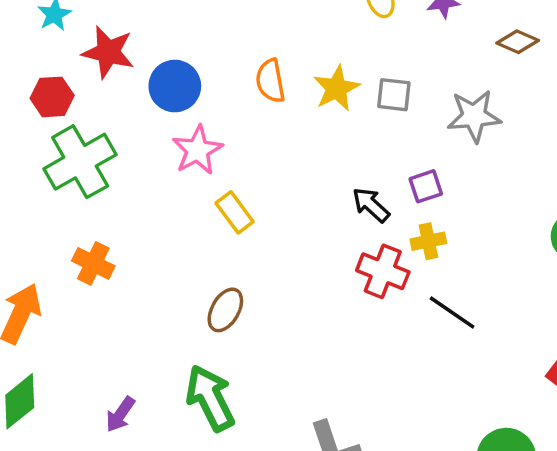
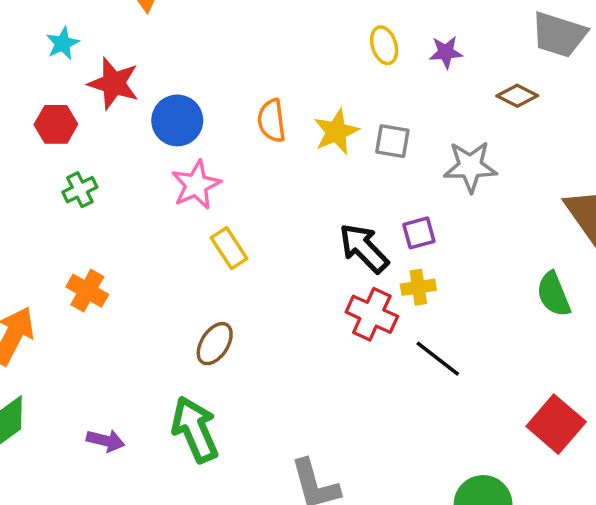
green cross: (80, 162) -> (80, 190), size x0.5
black arrow: (371, 205) -> (364, 248), size x1.4
purple arrow: (120, 414) -> (106, 441), turned -114

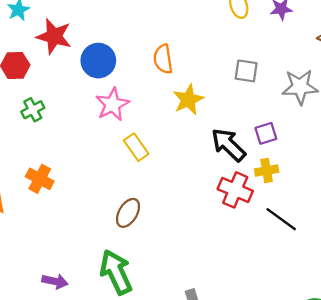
yellow star: (336, 132) -> (188, 100), moved

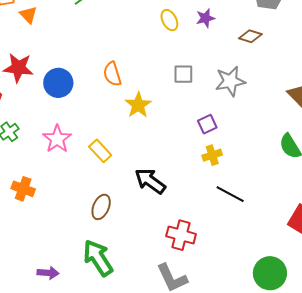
pink star: (112, 104) -> (57, 139), moved
black arrow: (228, 145) -> (150, 181), moved
red cross: (235, 190) -> (181, 235), moved

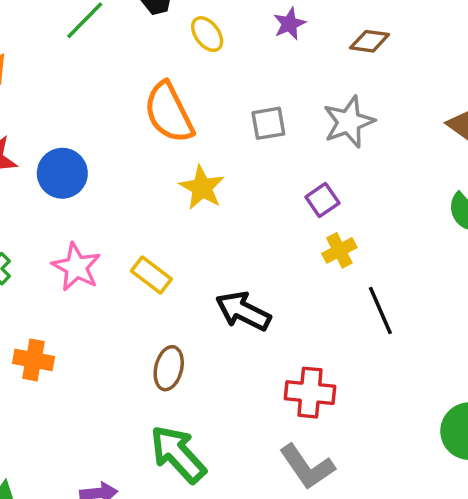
yellow ellipse: (169, 20) -> (207, 34), moved
orange semicircle: (112, 74) -> (169, 113), moved, size x1.5
black line: (230, 194) -> (380, 310), turned 48

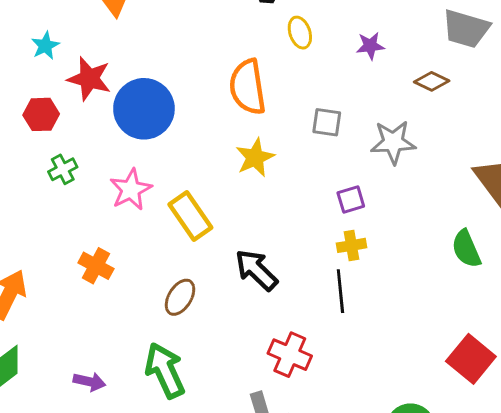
blue circle: (62, 173) -> (144, 109), size x1.4
yellow rectangle: (151, 275) -> (190, 216), size x1.4
black line: (380, 310) -> (340, 291), moved
orange cross: (33, 360) -> (96, 266), moved

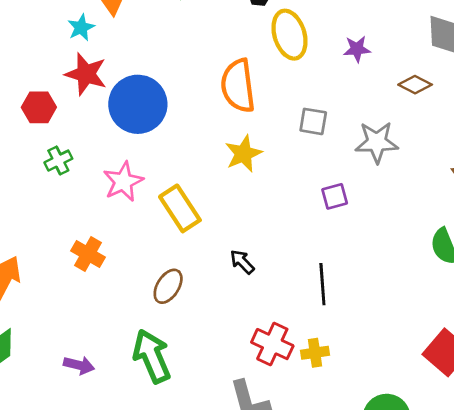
yellow ellipse: (300, 33) -> (290, 35), size x1.6
cyan star: (45, 46) -> (81, 28), moved
yellow cross: (352, 245) -> (315, 353), moved
black arrow: (256, 270) -> (242, 262), size x0.6

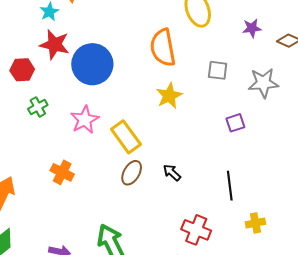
purple star: (357, 49) -> (252, 28), moved
brown ellipse: (168, 286) -> (132, 173), moved
yellow cross: (315, 353) -> (255, 223), moved

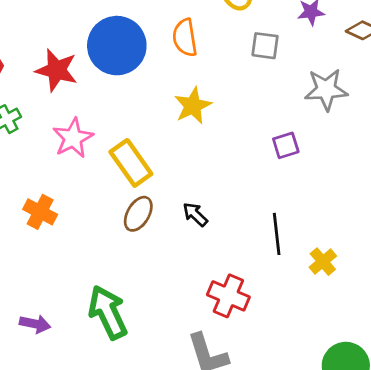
red star: (54, 45) -> (56, 70), moved
orange semicircle: (163, 48) -> (185, 38), size x0.7
blue circle: (92, 64) -> (117, 46), moved
gray square: (218, 70) -> (265, 46), moved
yellow cross: (255, 223) -> (323, 262), moved, turned -30

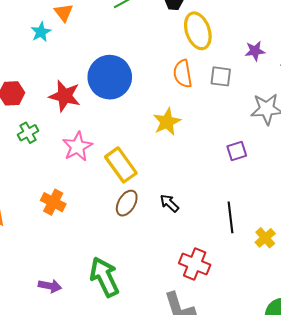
orange semicircle: (185, 38) -> (183, 74), moved

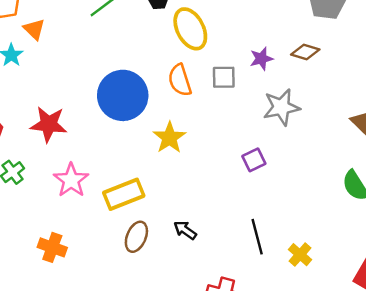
purple star: (255, 51) -> (261, 59), moved
blue circle: (110, 77) -> (123, 95), moved
yellow rectangle: (121, 165) -> (124, 194), turned -68

